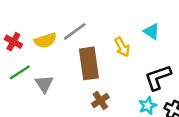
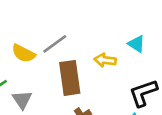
yellow semicircle: (45, 40) -> (23, 53), turned 45
yellow arrow: (122, 47) -> (105, 60), turned 126

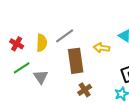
yellow semicircle: (23, 53) -> (42, 43), turned -114

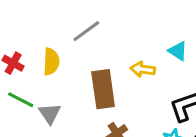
gray line: (65, 36) -> (86, 31), moved
green line: (22, 68) -> (21, 100), turned 60

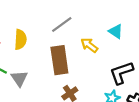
gray line: (86, 31) -> (62, 25), moved
yellow arrow: (143, 69) -> (89, 45), turned 30

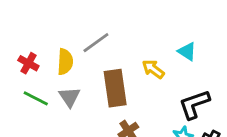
gray line: (62, 25) -> (96, 43), moved
gray triangle: (19, 78) -> (70, 97), moved

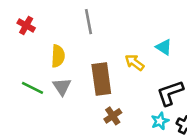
gray line: (96, 43) -> (89, 22), moved, turned -65
red cross: (28, 63) -> (26, 25), moved

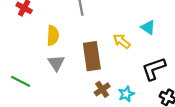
green line: (33, 88) -> (21, 81), moved
cyan star: (160, 121) -> (126, 94), moved

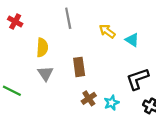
yellow arrow: (122, 41) -> (107, 31), moved
brown rectangle: (92, 56) -> (79, 67), size x0.7

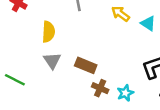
brown rectangle: (79, 67) -> (86, 65), moved, turned -60
brown cross: (89, 98) -> (100, 88), turned -32

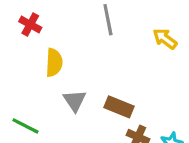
yellow semicircle: (48, 32) -> (54, 63), moved

